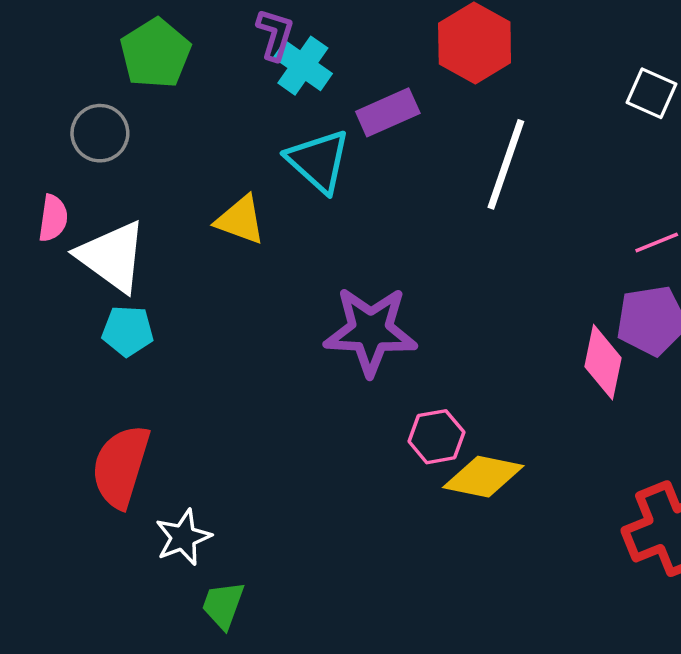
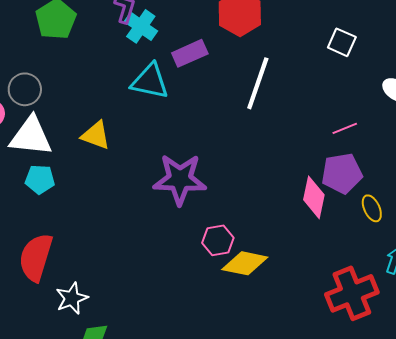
gray circle: (100, 133) -> (25, 89), moved
cyan triangle: (318, 161) -> (150, 81), turned -30
yellow triangle: (240, 220) -> (96, 135), moved
white triangle: (112, 256) -> (31, 136), turned -30

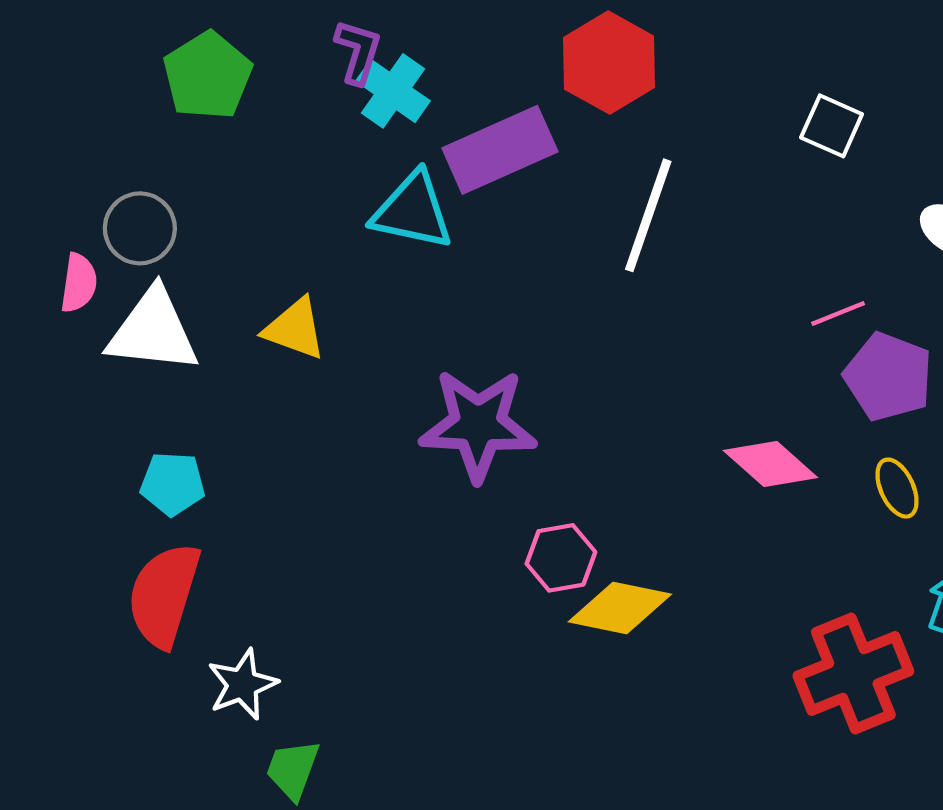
purple rectangle: (190, 53) -> (500, 150), size x1.4
purple pentagon: (342, 173) -> (888, 377), moved, turned 30
cyan pentagon: (40, 179) -> (173, 484), moved
pink diamond: (314, 197) -> (770, 464), turned -60

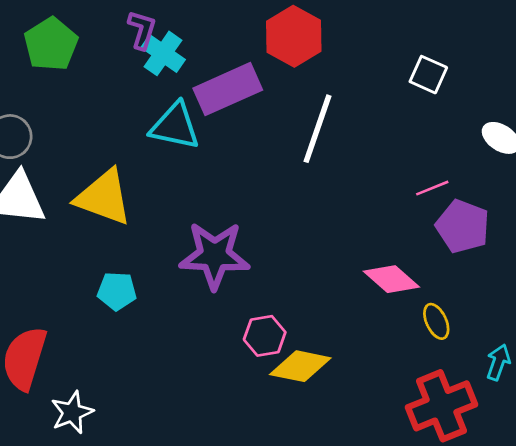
yellow triangle: (295, 329) -> (104, 197), size x1.5
cyan pentagon: (173, 484) -> (117, 291), moved
yellow ellipse: (897, 488) -> (436, 321), moved

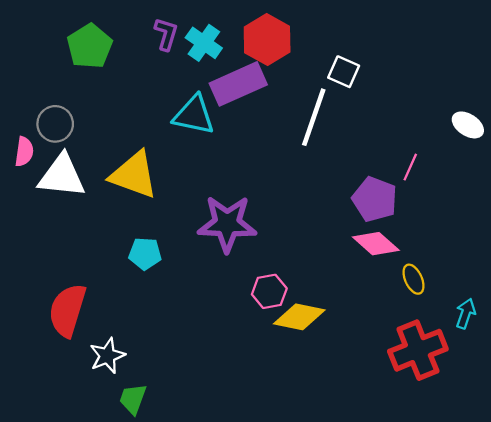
red hexagon: (294, 36) -> (267, 40), moved
cyan cross: (163, 53) -> (204, 43), moved
white square: (428, 75) -> (344, 72), moved
pink line: (432, 188) -> (410, 167), turned -44
purple pentagon: (463, 226) -> (375, 199), moved

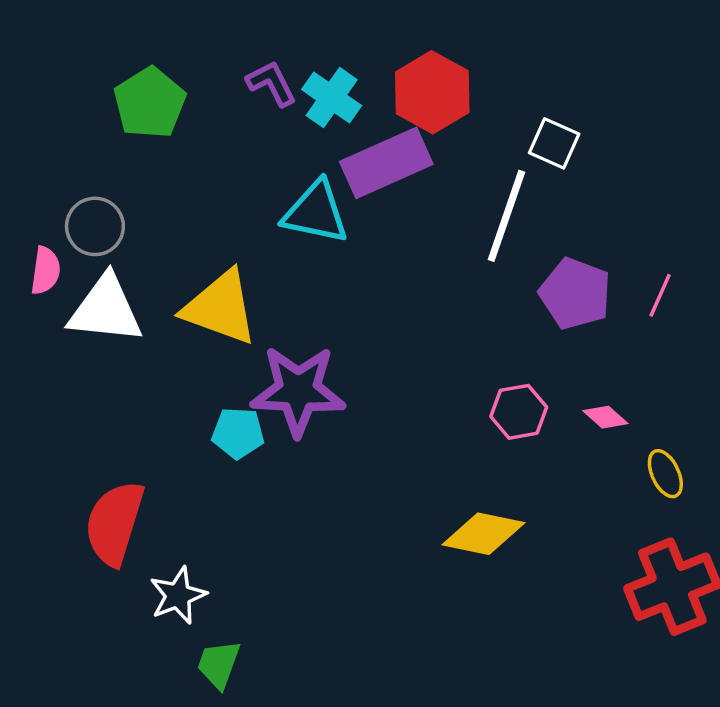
purple L-shape: (166, 34) -> (272, 83), turned -44
purple pentagon: (375, 199) -> (575, 294), moved
purple star: (227, 224) -> (298, 391), moved
pink diamond: (376, 244) -> (605, 417), size x0.6
pink hexagon: (269, 291) -> (519, 412), moved

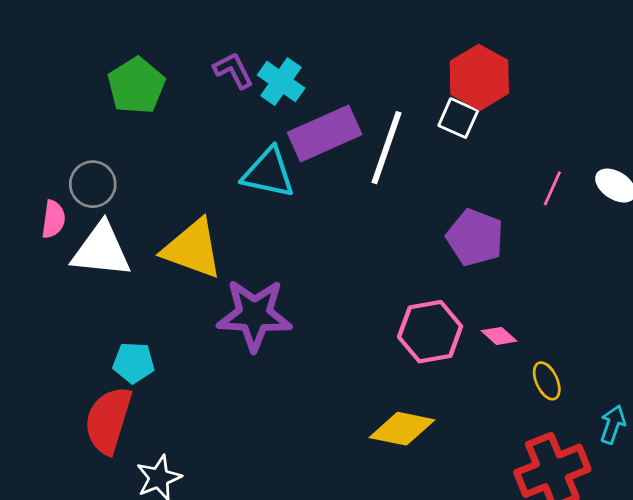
red hexagon: (432, 92) -> (479, 77), moved
white line: (506, 216) -> (387, 148), moved
pink line: (660, 295) -> (552, 188), moved
pink hexagon: (519, 412) -> (430, 332), size x1.4
cyan pentagon: (238, 433) -> (134, 363), moved

